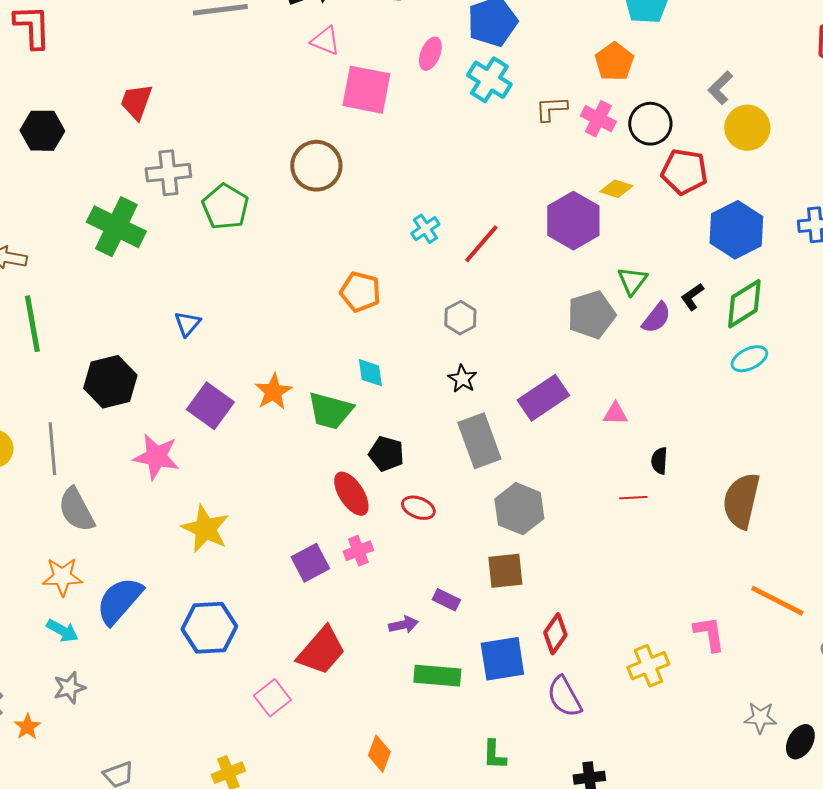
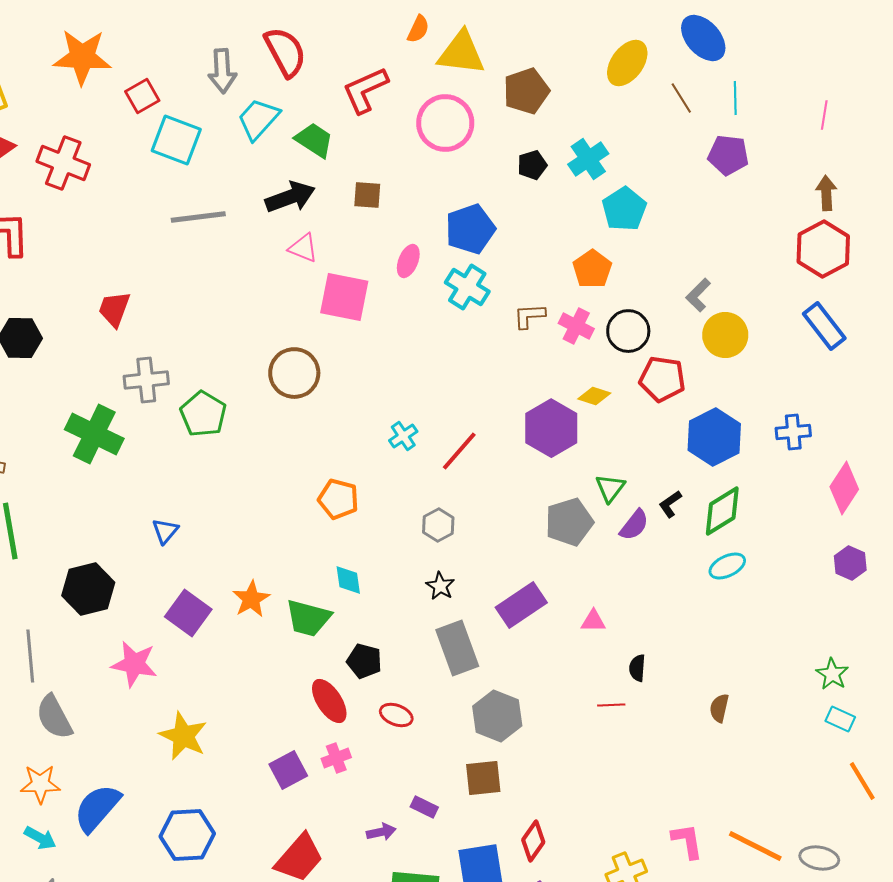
brown semicircle: (741, 501) -> (719, 708), size x0.5
orange line: (777, 601) -> (755, 846), moved

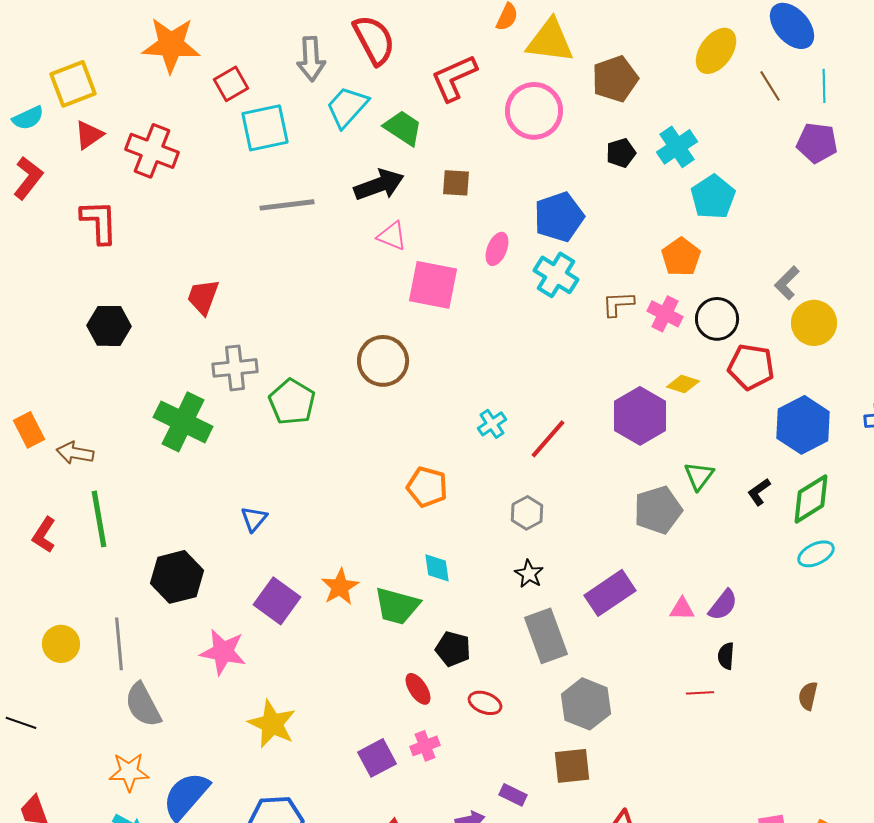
cyan square: (176, 140) -> (265, 128), turned -33
purple semicircle: (634, 525) -> (723, 605), moved
red ellipse: (329, 701) -> (418, 689), size x0.7

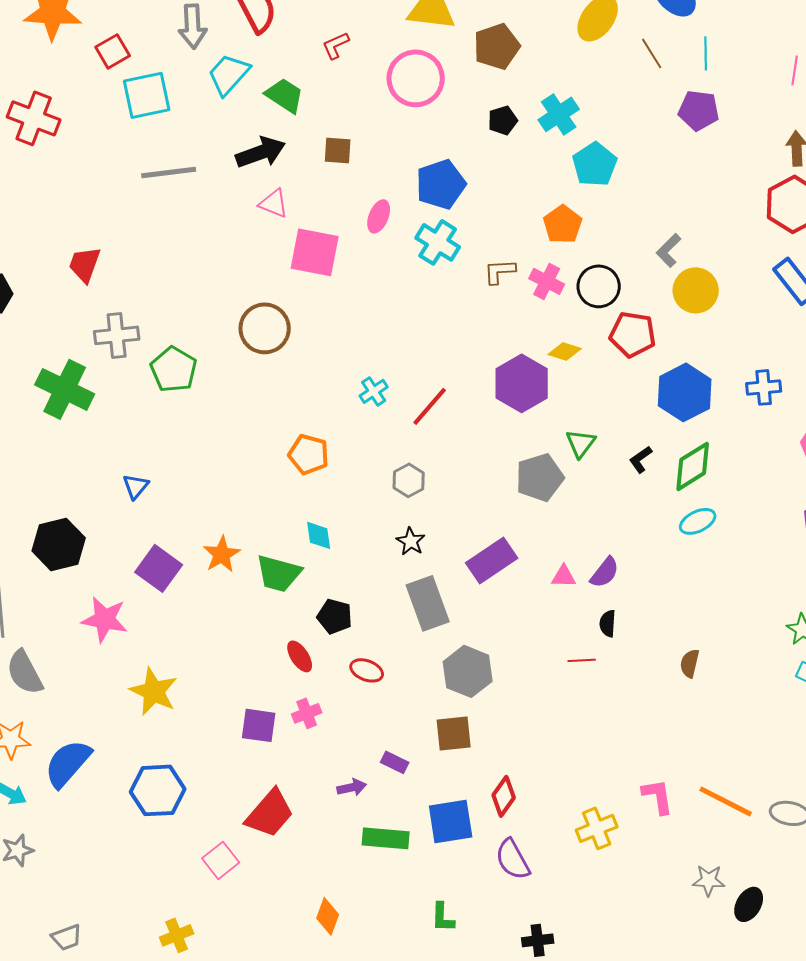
red L-shape: (454, 78) -> (336, 45), size x0.6
purple square: (377, 758) -> (259, 725), turned 36

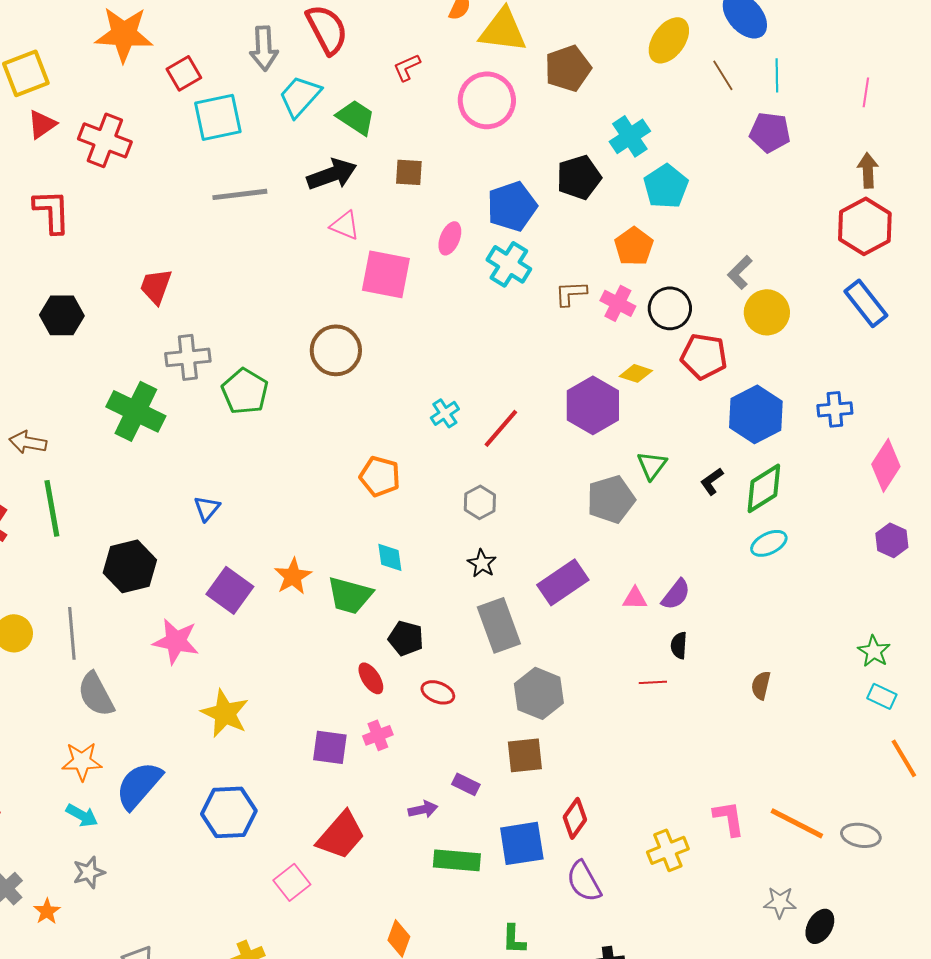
black pentagon: (503, 120) -> (579, 177), moved, size x1.5

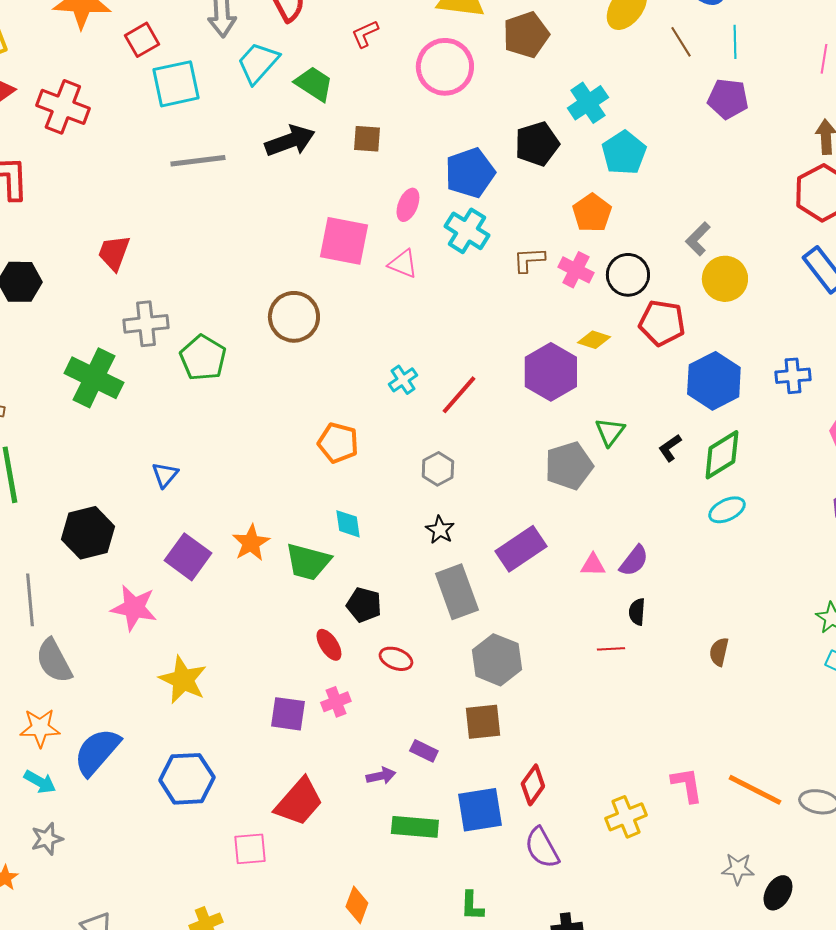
pink triangle: (345, 225) -> (403, 264), moved
pink square: (292, 882) -> (250, 849), turned 33

